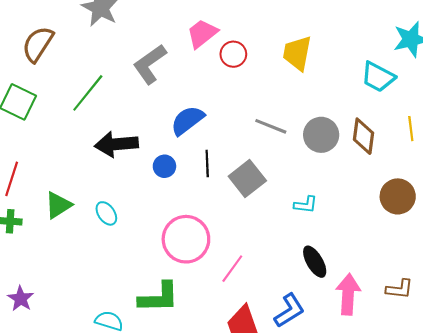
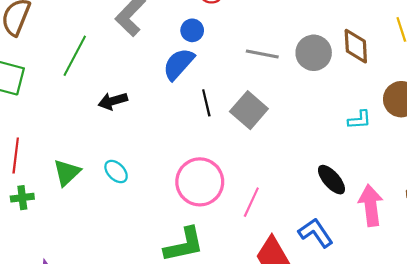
black arrow: (116, 144) -> (113, 101), size x0.7
blue circle: (164, 166) -> (192, 30), moved
cyan L-shape: (306, 205) -> (359, 120), moved
blue L-shape: (289, 311) -> (316, 233), turned -81

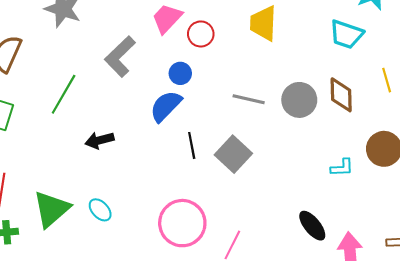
green triangle: (67, 172) -> (52, 209), size x1.4

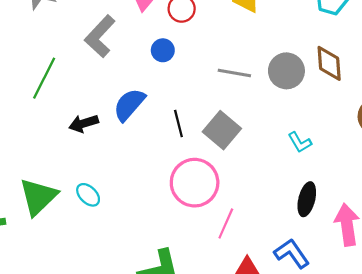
blue semicircle: (166, 106) -> (129, 105), moved
cyan L-shape: (342, 168) -> (300, 142), moved, turned 65
pink circle: (182, 223) -> (195, 183), moved
black ellipse: (312, 226) -> (307, 199), turned 56

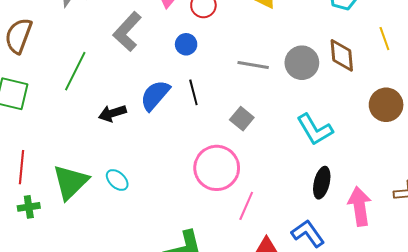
black line: (178, 124) -> (193, 92), moved
gray square: (222, 130) -> (242, 119), size x0.7
cyan L-shape: (300, 142) -> (315, 129), size x1.6

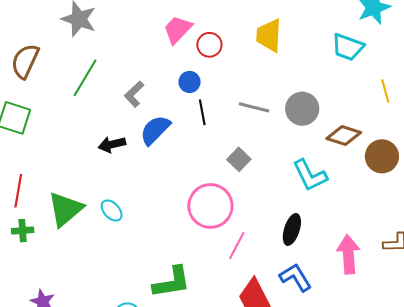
gray L-shape: (127, 32) -> (134, 94), moved, size x0.7
brown diamond: (342, 55) -> (344, 135), moved, turned -72
green line: (75, 71) -> (85, 78), moved
black line: (193, 92) -> (202, 112), moved
black ellipse: (322, 183) -> (292, 229), moved

